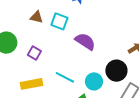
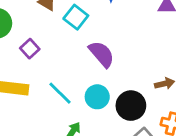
cyan circle: (94, 81) -> (97, 97), moved

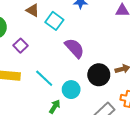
cyan circle: (97, 97) -> (71, 90), moved
black circle: (131, 106) -> (99, 75), moved

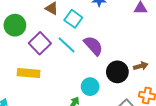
purple square: (20, 46) -> (40, 43), size x1.5
cyan line: (44, 78) -> (67, 45), moved

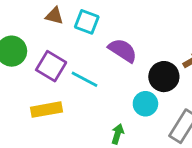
cyan line: (67, 45) -> (85, 79), moved
cyan circle: (90, 87) -> (145, 104), moved

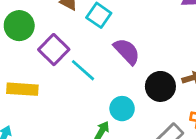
cyan circle: (145, 104) -> (122, 109), moved
yellow rectangle: (47, 110) -> (22, 89), moved

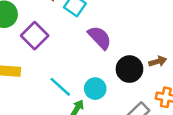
cyan line: (83, 70) -> (60, 87), moved

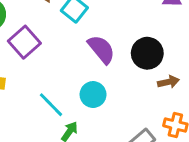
black circle: (129, 69) -> (147, 53), moved
cyan circle: (95, 89) -> (93, 95), moved

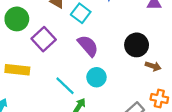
purple semicircle: (101, 49) -> (88, 46), moved
brown arrow: (168, 82) -> (153, 66), turned 32

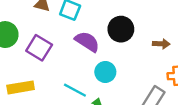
black circle: (137, 45) -> (121, 29), moved

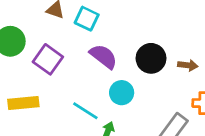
black circle: (121, 29) -> (151, 58), moved

